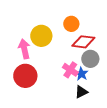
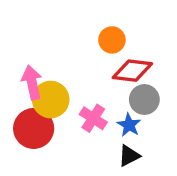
yellow circle: (41, 36) -> (51, 100), moved
pink cross: (70, 70) -> (93, 118), moved

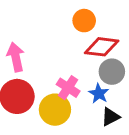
yellow circle: (51, 100) -> (55, 110), moved
black triangle: (129, 156) -> (110, 117), moved

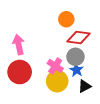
gray circle: (112, 72) -> (75, 57), moved
yellow circle: (55, 110) -> (57, 81), moved

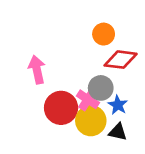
gray circle: (75, 57) -> (101, 88), moved
red circle: (20, 72) -> (61, 108), moved
black triangle: (85, 86) -> (118, 132), moved, turned 40

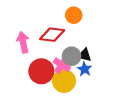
red diamond: (121, 60) -> (52, 35), moved
black triangle: (118, 132) -> (84, 55), moved

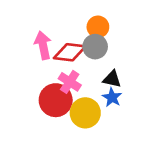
pink arrow: (23, 42) -> (43, 45), moved
gray circle: (72, 56) -> (95, 47), moved
pink cross: (62, 65) -> (70, 82), moved

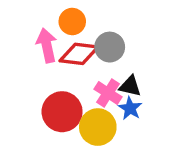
orange circle: (98, 27) -> (72, 22), moved
pink cross: (70, 82) -> (108, 93), moved

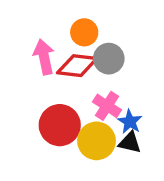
orange circle: (72, 22) -> (84, 32), moved
black triangle: (130, 86) -> (130, 143), moved

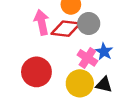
blue star: (130, 122) -> (104, 52), moved
red circle: (60, 125) -> (36, 72), moved

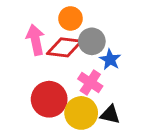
blue star: (104, 52) -> (110, 60), moved
red circle: (36, 72) -> (49, 99), moved

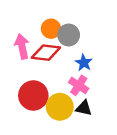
gray circle: (92, 41) -> (69, 35), moved
pink cross: (90, 82) -> (79, 85), moved

